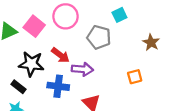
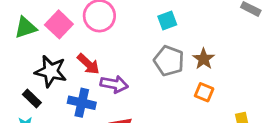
gray pentagon: (99, 37) -> (169, 61), moved
orange square: (135, 77) -> (204, 92), moved, turned 32

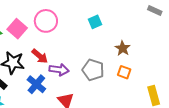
gray pentagon: (169, 61) -> (93, 70), moved
blue cross: (82, 103) -> (36, 84), turned 30

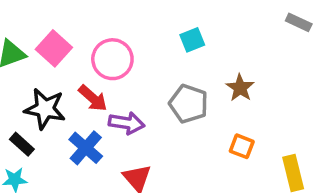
pink circle: (46, 21) -> (112, 59), moved
gray pentagon: (93, 70) -> (189, 104), moved
orange square: (124, 72) -> (242, 146), moved

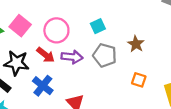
cyan square: (192, 40) -> (98, 26), moved
purple arrow: (127, 123) -> (72, 57), moved

